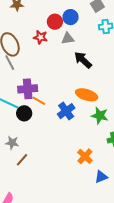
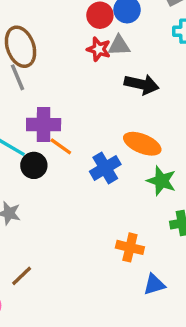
red star: (40, 37) -> (99, 49), moved
black arrow: (83, 60) -> (142, 84), turned 144
orange cross: (85, 156) -> (130, 247), turned -35
brown line: (22, 160) -> (22, 276), moved

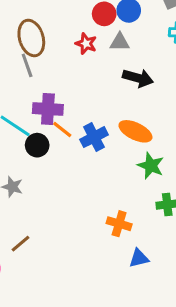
red star: (99, 49) -> (86, 44), moved
blue cross: (105, 168) -> (94, 137), moved

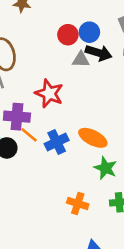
red star: (86, 44) -> (49, 93), moved, size x1.5
black arrow: (138, 78) -> (99, 53), moved
orange cross: (119, 224) -> (78, 204), moved

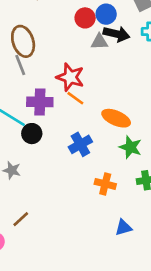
orange line: (29, 135) -> (75, 98), moved
blue cross: (57, 142) -> (80, 144), moved

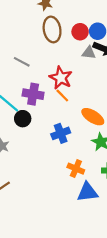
brown ellipse: (23, 41) -> (52, 29), moved
gray line: (20, 65) -> (22, 62), turned -49
blue triangle: (123, 227) -> (87, 192), moved, size x1.5

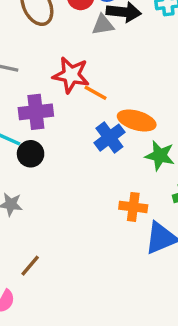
orange line: (62, 95) -> (96, 93), moved
blue cross: (61, 133) -> (109, 138), moved

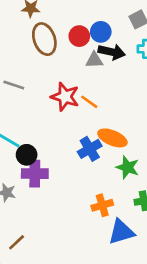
orange line: (96, 93) -> (89, 102), moved
purple cross: (36, 112) -> (35, 174), moved
orange cross: (133, 207) -> (102, 205), turned -30

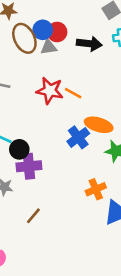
blue circle: (101, 32) -> (43, 30), moved
gray triangle: (94, 60) -> (49, 47), moved
brown line: (17, 242) -> (33, 216), moved

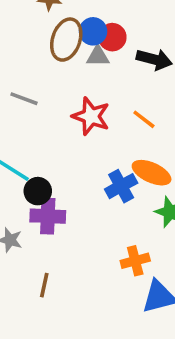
brown ellipse: (24, 38) -> (66, 40), turned 36
orange line: (73, 93) -> (144, 119), moved
brown line: (33, 216) -> (44, 285), turned -36

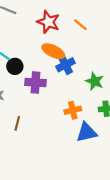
orange ellipse: (152, 173) -> (53, 51), moved
purple cross: (48, 216) -> (36, 82), moved

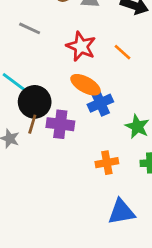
black circle: (15, 66) -> (35, 102), size x1.5
brown line: (17, 123) -> (32, 124), moved
blue triangle: (87, 132) -> (121, 212), moved

